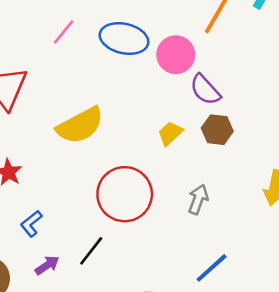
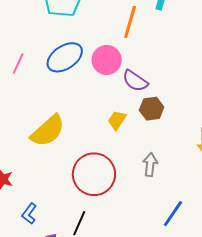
blue ellipse: (124, 38) -> (65, 57), turned -33

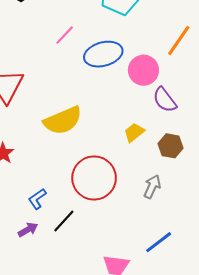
pink line: (18, 64) -> (65, 35), moved
brown hexagon: (152, 109) -> (171, 146), moved
blue L-shape: (29, 214) -> (37, 199), moved

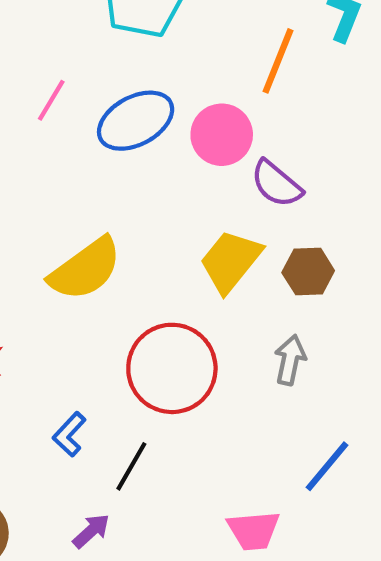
yellow trapezoid: (134, 132) -> (231, 261), size x1.6
purple arrow: (28, 230) -> (91, 531), moved

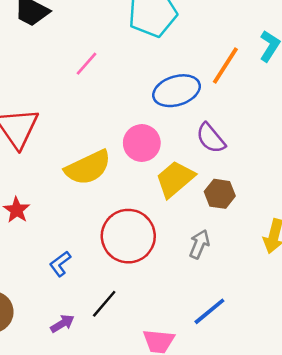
blue ellipse: (136, 121) -> (177, 91), moved
pink circle: (222, 135) -> (142, 143), moved
black line: (131, 466) -> (104, 304), moved

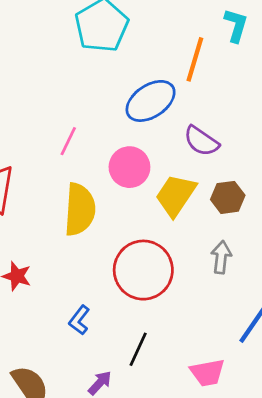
pink line: (86, 64) -> (68, 141), moved
yellow semicircle: (88, 168) -> (80, 209), turned -45

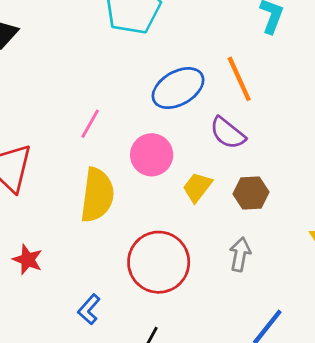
orange line: (195, 59) -> (239, 79), moved, turned -45
yellow trapezoid: (176, 195) -> (197, 187), size x0.7

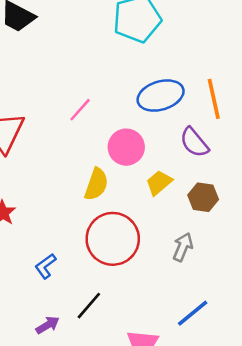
yellow semicircle: (97, 195) -> (96, 184), moved, size x0.7

